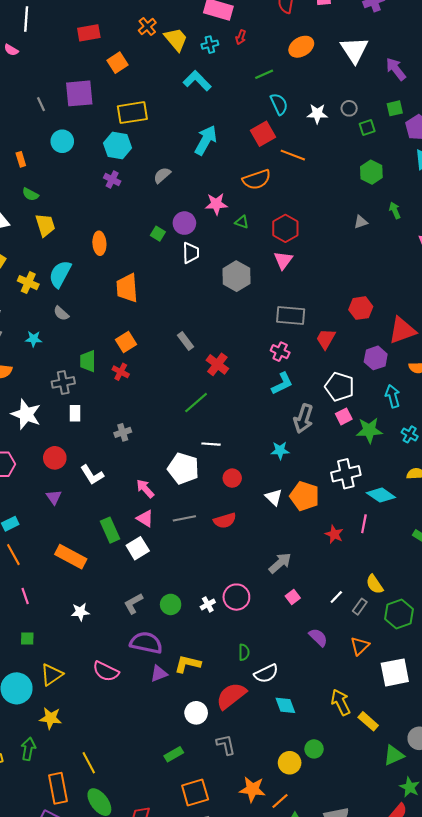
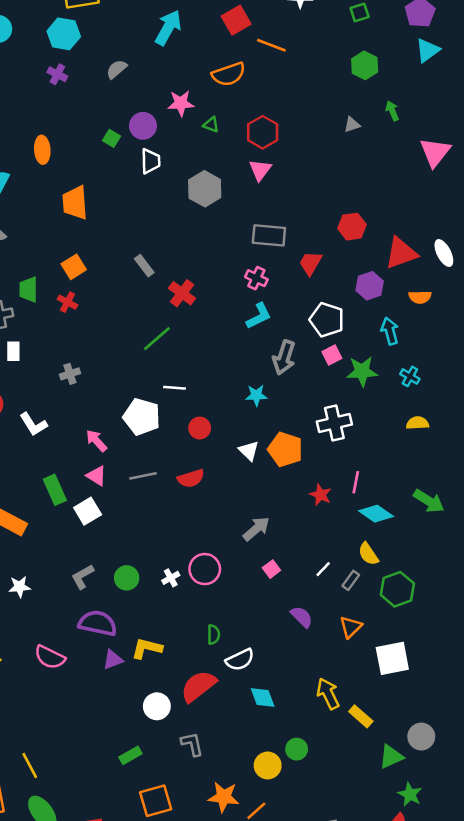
cyan diamond: (381, 495) -> (376, 514), moved

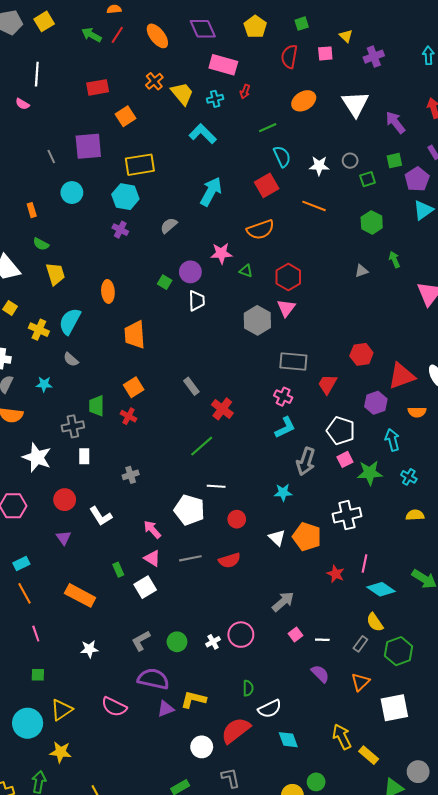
orange line: (271, 45) -> (314, 206), moved
gray hexagon: (205, 189) -> (257, 320), moved
green rectangle: (55, 490) -> (118, 570), size x0.6
white line: (323, 569) -> (322, 640), moved, turned 48

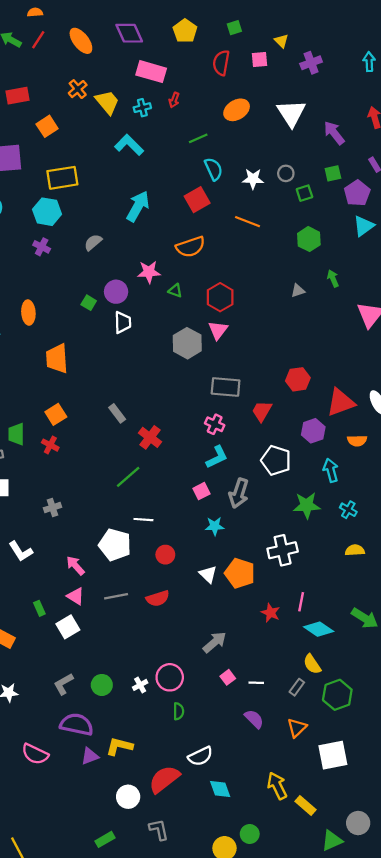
pink square: (345, 459) -> (201, 491), moved
green semicircle: (248, 688) -> (178, 711), moved

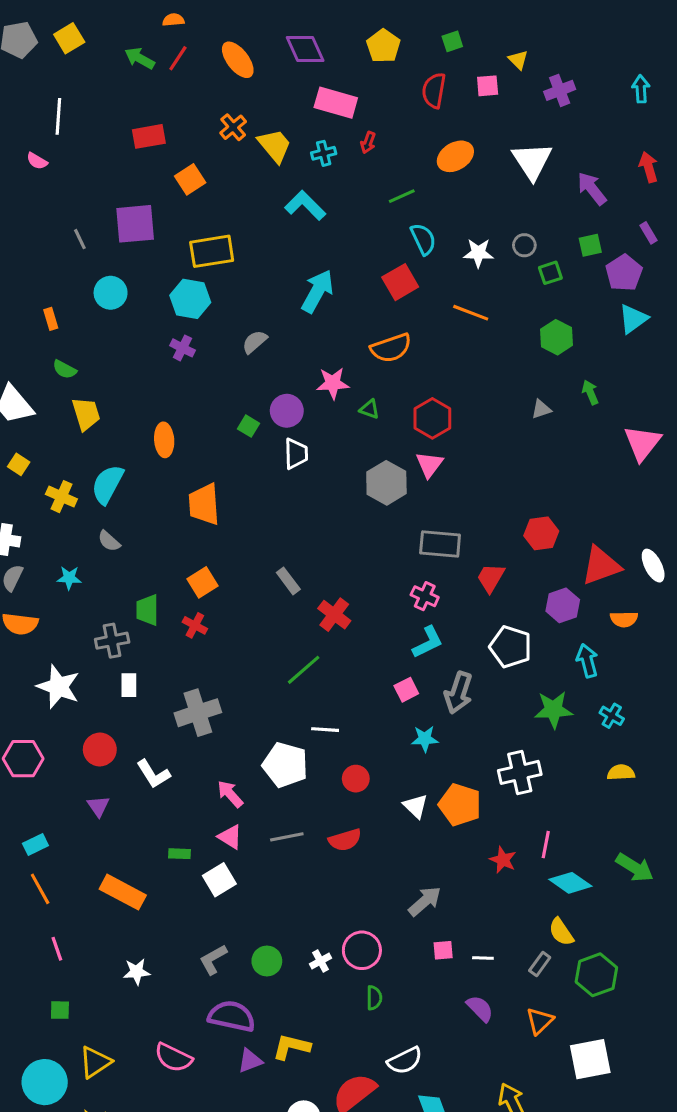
gray cross: (52, 508) -> (198, 713), size x1.8
green rectangle: (39, 608) -> (179, 854), turned -64
pink square: (228, 677) -> (443, 950), turned 32

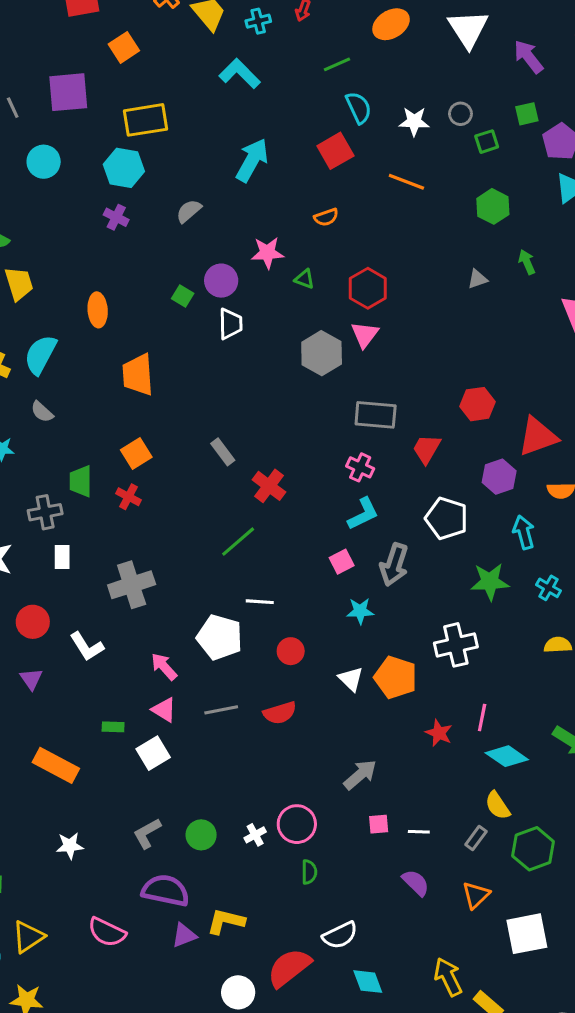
orange semicircle: (391, 348) -> (326, 217), size x0.6

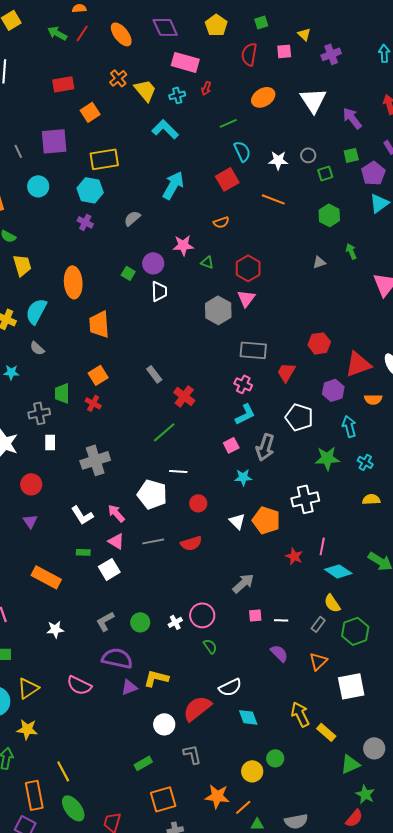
orange ellipse: (98, 310) -> (73, 282), size x1.4
white L-shape: (87, 647) -> (82, 515), moved
green semicircle: (309, 872) -> (210, 646), turned -35

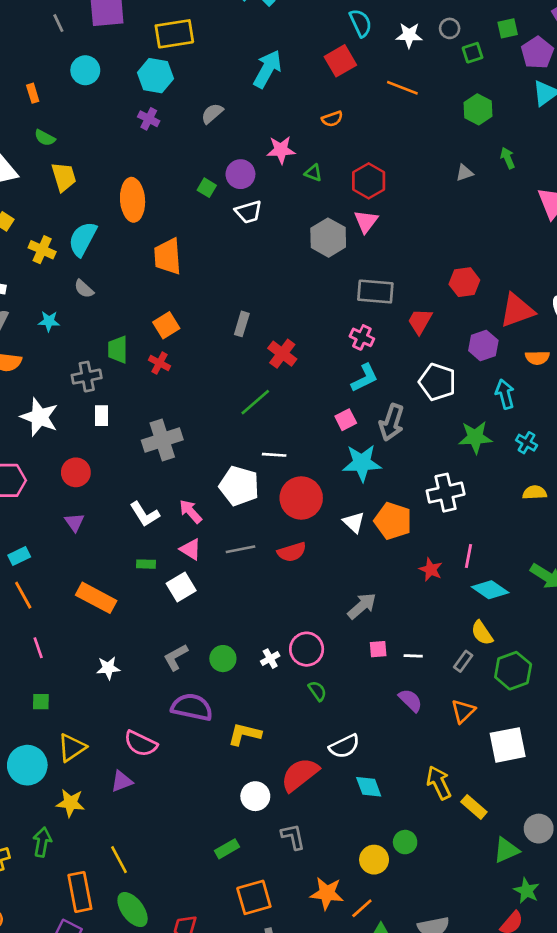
white trapezoid: (159, 291) -> (249, 212), turned 75
gray rectangle: (154, 374) -> (242, 324), turned 54
cyan star: (243, 477) -> (362, 463), size x1.6
red circle: (198, 503) -> (301, 498), size x1.8
purple triangle: (129, 687) -> (122, 781), moved

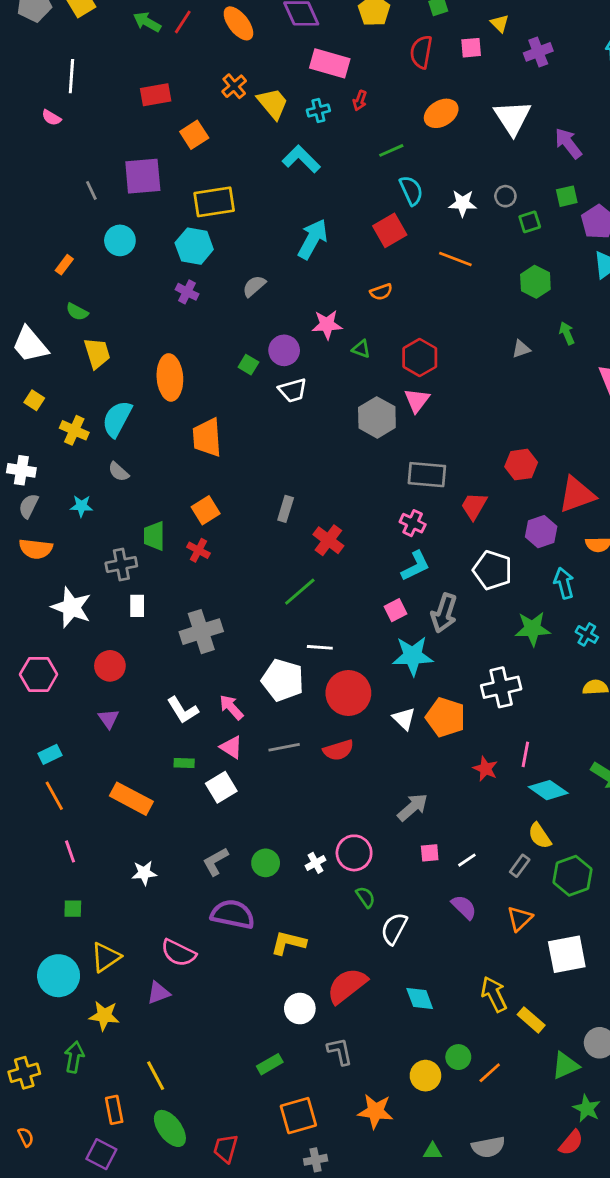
orange rectangle: (33, 93) -> (64, 265), turned 54
white line: (413, 656) -> (467, 860), turned -36
white semicircle: (344, 746) -> (394, 929), moved, turned 144
orange rectangle: (80, 892) -> (114, 1110), size x0.7
orange line: (362, 908) -> (490, 1073), moved

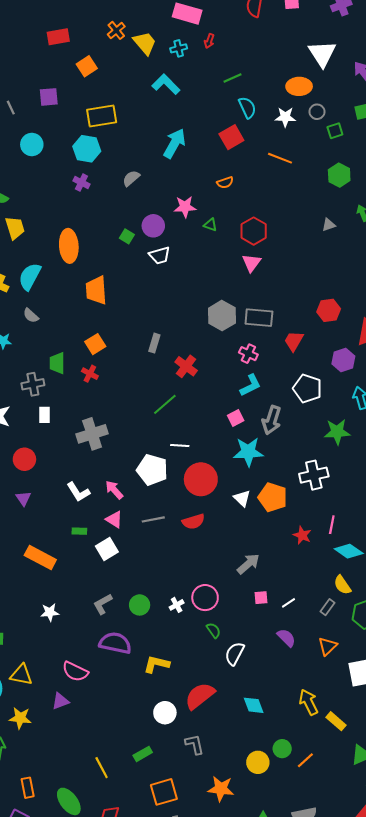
orange ellipse: (441, 113) -> (299, 86), moved, turned 30
purple square: (143, 176) -> (49, 97), size x0.7
gray hexagon: (377, 417) -> (222, 316), moved
yellow triangle: (106, 957) -> (21, 675), turned 45
yellow line: (156, 1076) -> (102, 768), moved

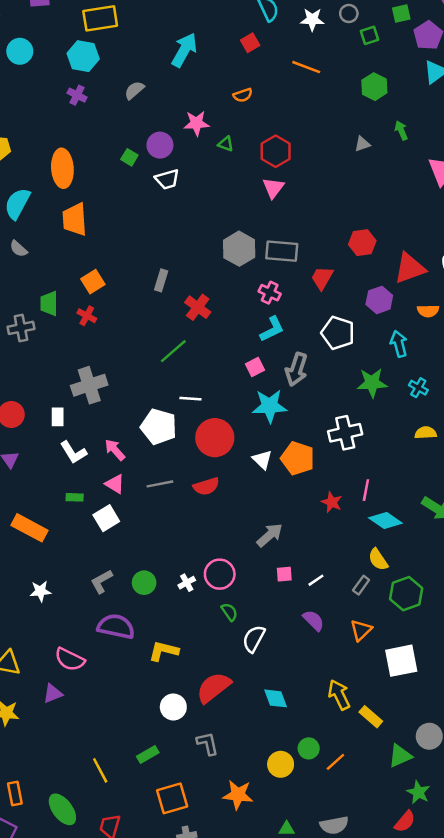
red square: (231, 137) -> (250, 43), size x0.7
orange trapezoid: (96, 290) -> (75, 219), moved
white rectangle: (45, 415) -> (58, 417), moved

